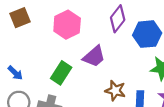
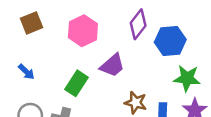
blue arrow: (15, 73) -> (26, 72), moved

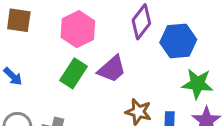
brown square: (32, 23) -> (19, 20), turned 30
green rectangle: (76, 83) -> (73, 73), moved

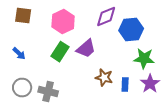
purple diamond: (141, 22) -> (106, 17), turned 30

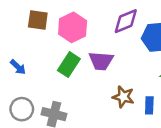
brown square: (23, 16) -> (38, 20), moved
purple trapezoid: (86, 49) -> (101, 61), turned 45

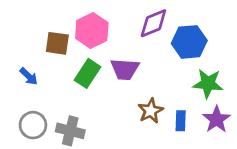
brown square: (38, 20) -> (57, 43), moved
brown star: (123, 97) -> (151, 111), turned 30

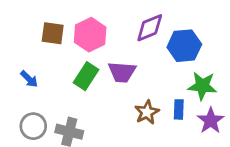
brown square: (57, 43) -> (53, 33), moved
blue rectangle: (181, 121) -> (179, 109), moved

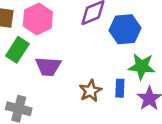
purple trapezoid: (122, 72) -> (48, 66), moved
green rectangle: (86, 76) -> (17, 50), moved

